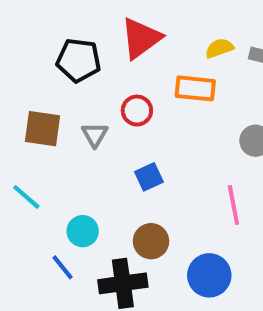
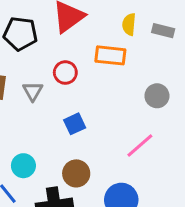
yellow semicircle: (219, 48) -> (129, 24), turned -65
pink line: (233, 205) -> (140, 145), turned 60

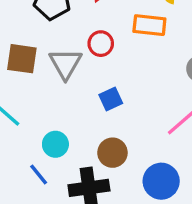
gray triangle: (33, 91) -> (65, 64), size x1.5

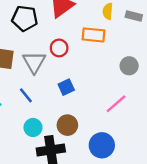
cyan circle: (55, 144) -> (33, 127), moved
blue line: (39, 174) -> (26, 95), moved

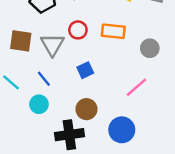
orange rectangle: (93, 35) -> (113, 31), moved
cyan circle: (33, 127) -> (39, 104), moved

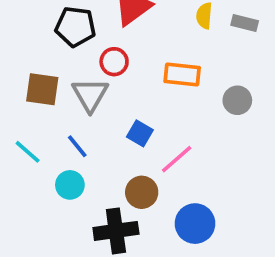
red circle: (78, 30) -> (114, 62), moved
blue square: (85, 70) -> (140, 133), turned -35
pink line: (136, 87) -> (177, 159), moved

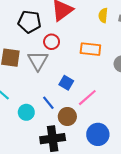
blue line: (77, 146) -> (48, 103), moved

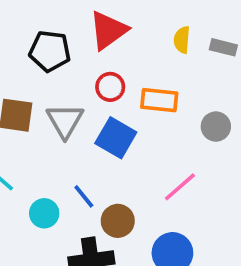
red circle: (52, 42) -> (110, 87), moved
blue square: (66, 83) -> (116, 138), moved, size x1.5
pink line: (87, 98) -> (180, 187), moved

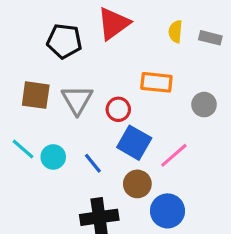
red circle: (110, 87) -> (118, 109), moved
blue square: (116, 138) -> (134, 143), moved
cyan circle: (44, 213) -> (53, 157), moved
brown circle: (118, 221) -> (137, 184), moved

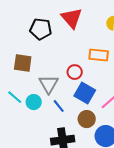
red triangle: (114, 24) -> (72, 18), turned -35
gray triangle: (77, 100) -> (49, 84), moved

